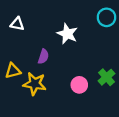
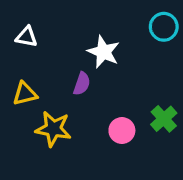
purple semicircle: (43, 57) -> (82, 84), moved
yellow triangle: (13, 71) -> (25, 94), moved

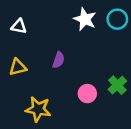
white star: (103, 52) -> (85, 19), moved
yellow star: (53, 129) -> (38, 109), moved

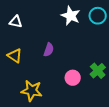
yellow triangle: (18, 67) -> (15, 56), turned 49

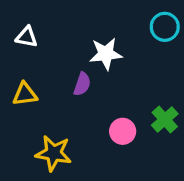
white star: (71, 16) -> (106, 54), moved, turned -30
yellow triangle: (15, 56) -> (25, 94), turned -42

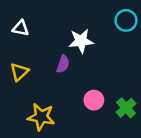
yellow triangle: (25, 94) -> (19, 72), turned -36
green cross: (165, 120) -> (126, 108), moved

